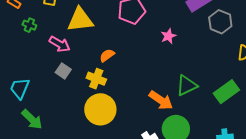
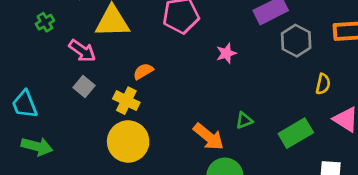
green cross: (29, 25) -> (45, 22), turned 32
green triangle: (187, 86) -> (244, 120), size x0.6
cyan trapezoid: (20, 88) -> (25, 104), turned -50
green arrow: (32, 119) -> (37, 146), turned -35

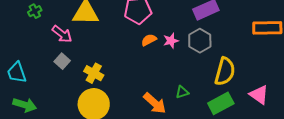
gray hexagon: (296, 41) -> (200, 41), moved
orange semicircle: (143, 71) -> (149, 40), moved
yellow semicircle: (323, 84) -> (225, 71), moved, size x1.8

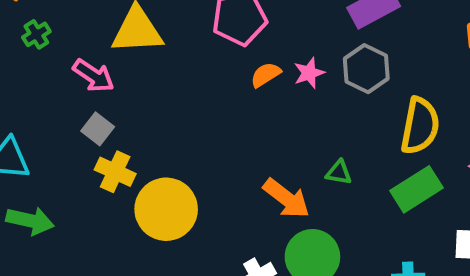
yellow cross: (94, 73) -> (115, 172), moved
green triangle: (182, 92) -> (339, 173), turned 32

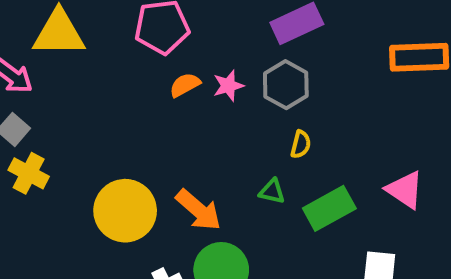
yellow semicircle: (420, 126) -> (301, 144), moved, size x0.5
green triangle: (339, 173) -> (272, 191), moved
yellow circle: (166, 209) -> (125, 211), moved

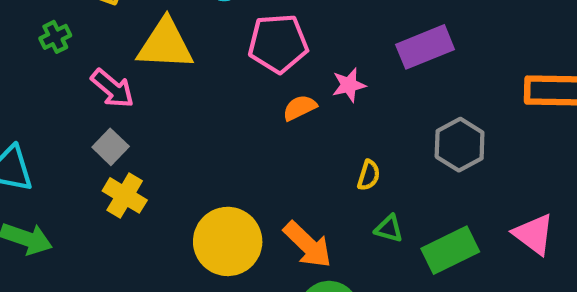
gray hexagon: (286, 85) -> (460, 145), moved
pink star: (228, 86) -> (349, 85), moved
yellow semicircle: (301, 144) -> (369, 175), moved

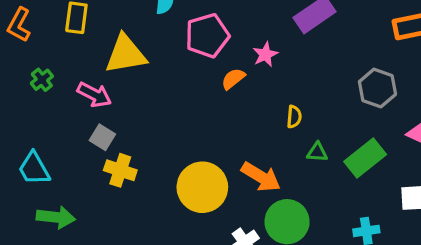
green cross: (55, 37) -> (42, 80), moved
gray hexagon: (460, 145) -> (377, 88), moved

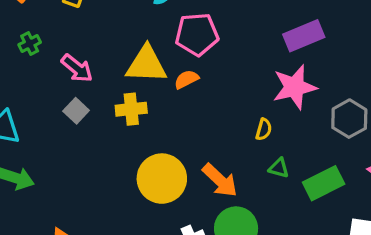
yellow triangle: (126, 54) -> (146, 64), moved
pink star: (265, 54) -> (294, 87), moved, size x1.8
orange semicircle: (233, 79) -> (186, 79), moved
yellow cross: (120, 170) -> (131, 109), moved, turned -36

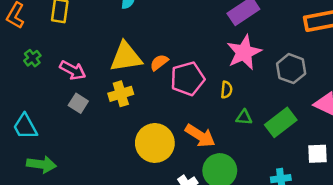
pink pentagon: (197, 34) -> (188, 79), moved

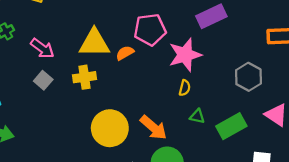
pink star: (244, 52) -> (185, 55), moved
pink pentagon: (188, 79) -> (150, 30), moved

